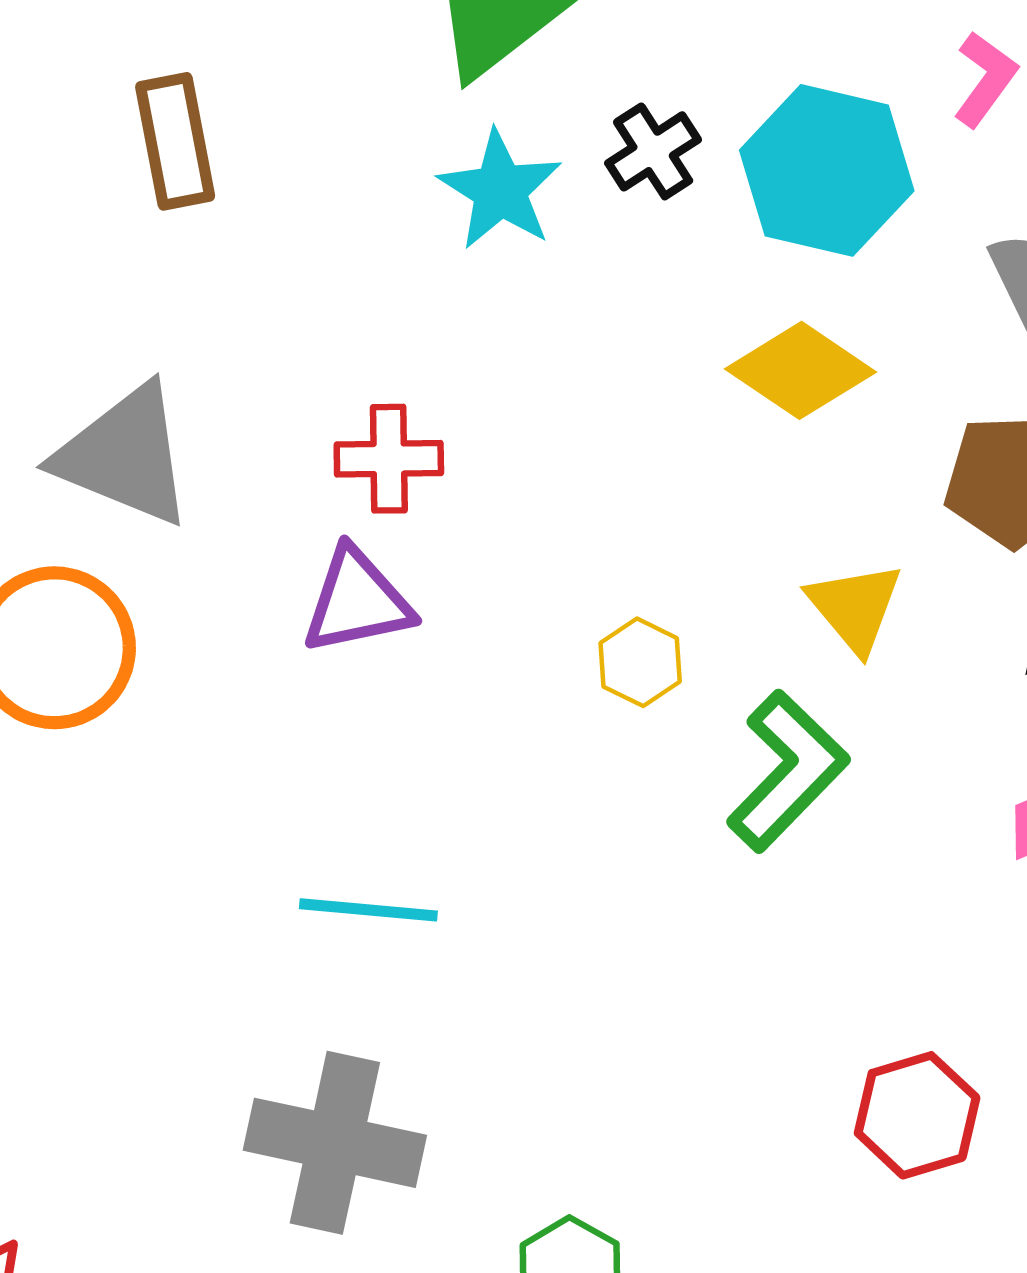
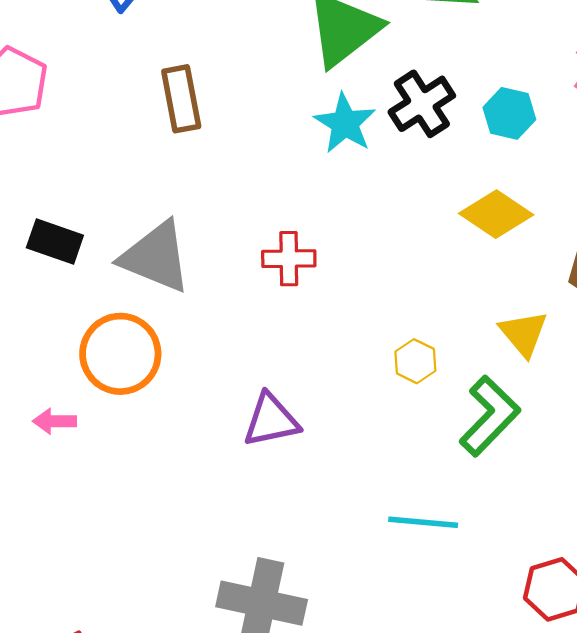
black cross: (653, 151) -> (422, 104), size x1.4
cyan hexagon: (827, 170) -> (509, 113), size x0.6
purple triangle: (357, 601) -> (271, 420), moved
cyan line: (368, 910) -> (423, 522), moved

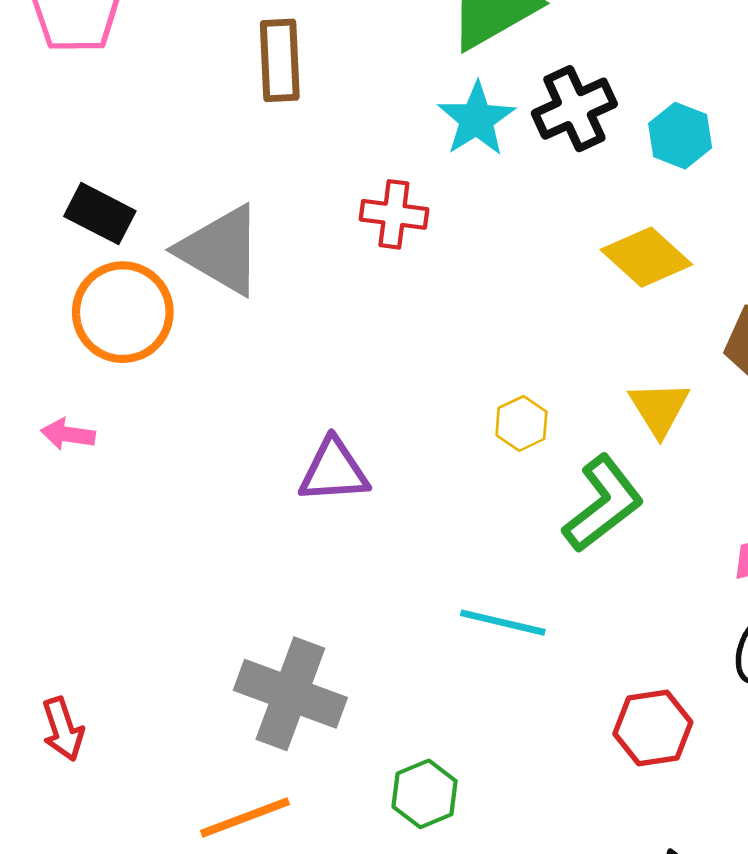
red cross: (289, 259) -> (394, 214), moved
orange circle: (120, 354) -> (123, 312), moved

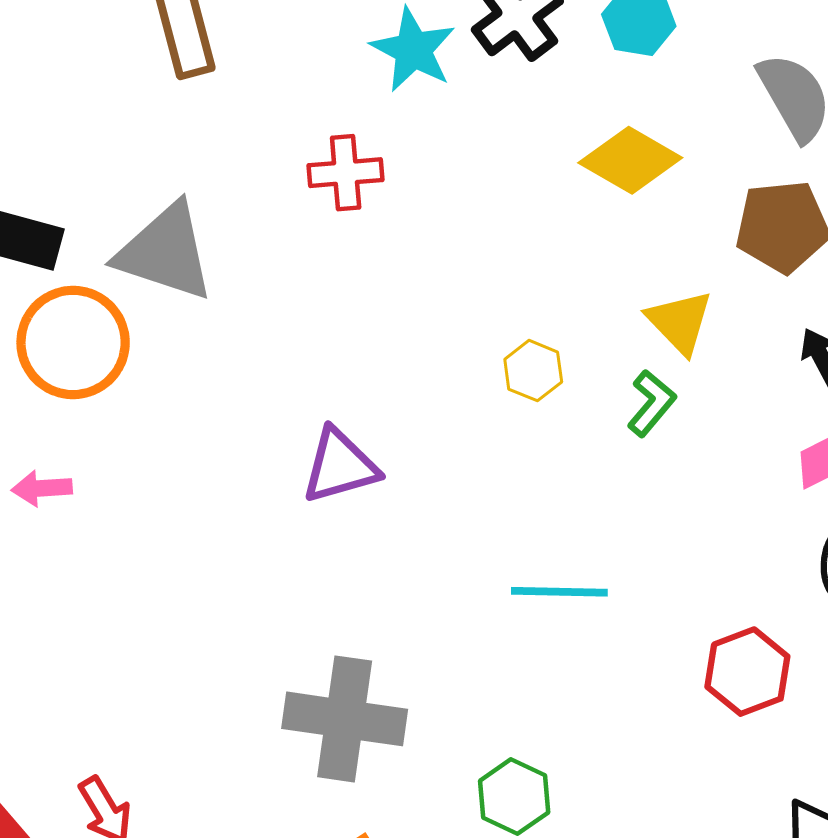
green L-shape: (603, 504) -> (651, 403), moved, size x0.6

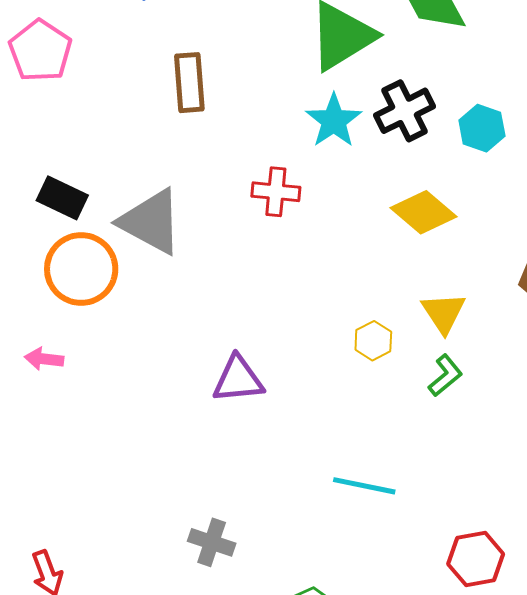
yellow diamond: (630, 160) -> (423, 212), moved
yellow triangle: (680, 322) -> (444, 313), moved
gray cross: (345, 719) -> (212, 542), size x0.6

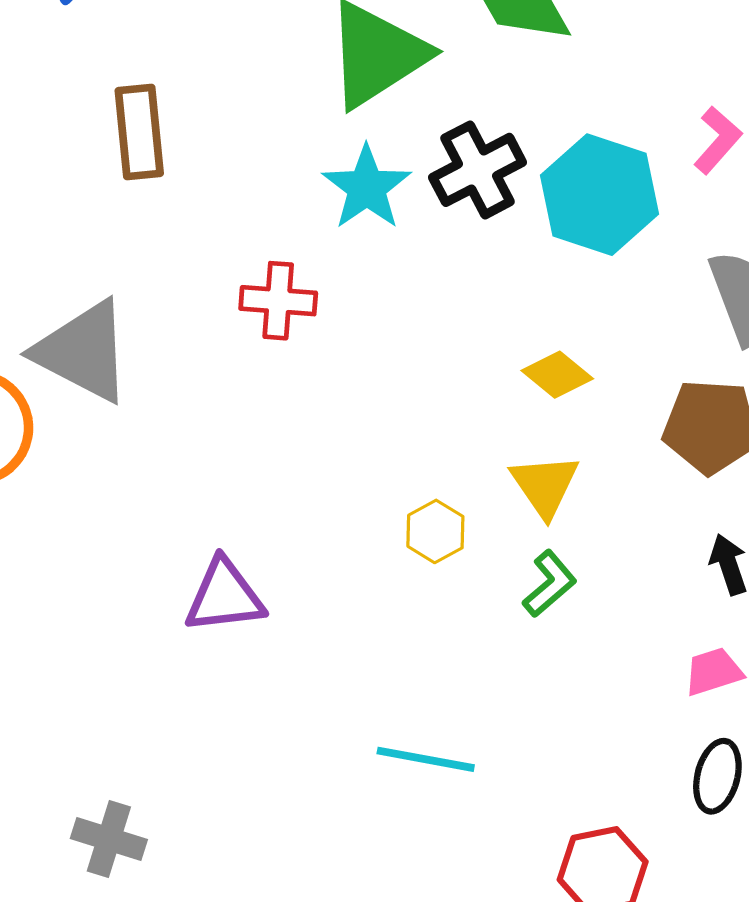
cyan hexagon: (482, 128) -> (600, 195), size x1.6
yellow diamond: (423, 212) -> (557, 375), moved, size x0.7
gray cross: (212, 542) -> (109, 839), moved

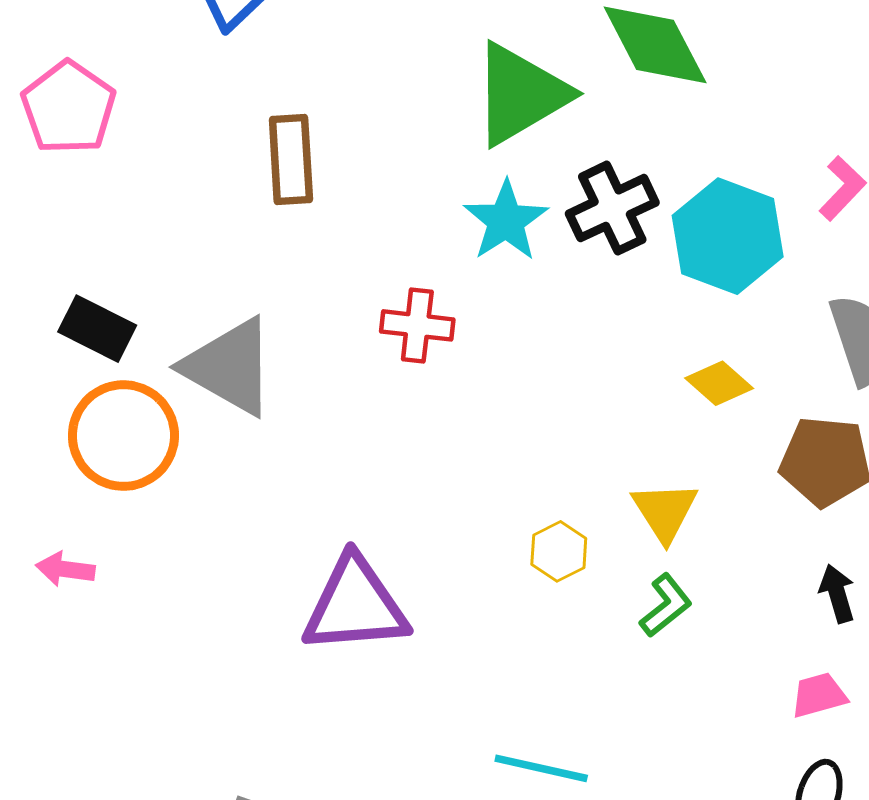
yellow diamond: (557, 375) -> (719, 383), moved
purple triangle: (225, 596) -> (355, 605), size x1.4

